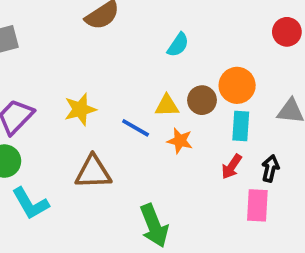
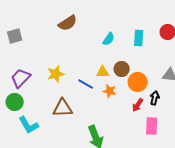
orange circle: (237, 85) -> (138, 82), moved
cyan rectangle: (241, 126) -> (139, 38), moved
black arrow: (270, 168) -> (155, 98), moved

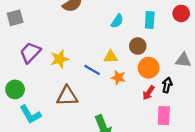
brown circle: (122, 69) -> (138, 46), moved
purple trapezoid: (21, 78) -> (30, 53), moved

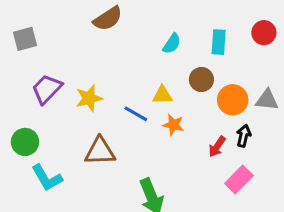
orange circle: (149, 68) -> (233, 100), moved
pink rectangle: (164, 116) -> (239, 179), turned 42

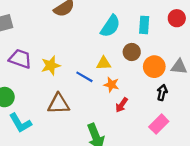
cyan semicircle: (172, 44) -> (110, 26), size x1.5
purple trapezoid: (47, 89) -> (20, 59), turned 65
red arrow: (217, 147) -> (122, 105), moved

